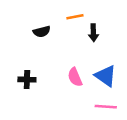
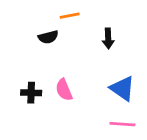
orange line: (75, 17) -> (70, 16), moved
pink semicircle: (75, 77) -> (64, 90), moved

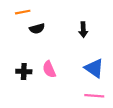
orange line: (70, 16) -> (23, 12), moved

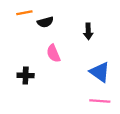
black semicircle: (37, 29) -> (45, 22), moved
pink semicircle: (49, 69) -> (53, 53), moved

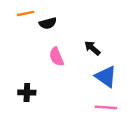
black arrow: (88, 31) -> (92, 48), moved, turned 133
black cross: (26, 75) -> (27, 93), moved

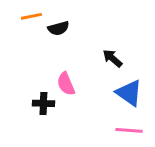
pink semicircle: (56, 57) -> (66, 84), moved
black cross: (27, 93) -> (43, 103), moved

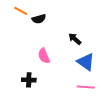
orange line: (31, 16) -> (21, 11), turned 40
black cross: (43, 103) -> (29, 80), moved

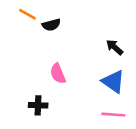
black arrow: (75, 39) -> (115, 47), moved

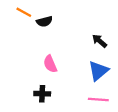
blue triangle: (113, 82) -> (98, 71), turned 45
black cross: (38, 105) -> (42, 94), moved

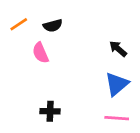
orange line: (24, 12) -> (19, 24), moved, turned -63
pink semicircle: (50, 64) -> (41, 53), moved

